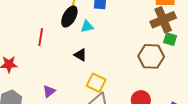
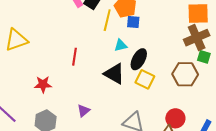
black ellipse: (69, 17) -> (139, 59), moved
black triangle: (80, 55) -> (114, 74), size x1.6
yellow square: (96, 83) -> (145, 79), moved

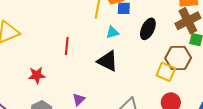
black ellipse: (139, 59) -> (148, 29), moved
yellow square: (145, 79) -> (166, 72), moved

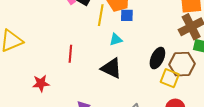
black ellipse: (148, 29) -> (157, 58), moved

